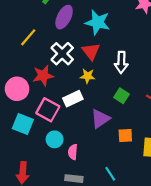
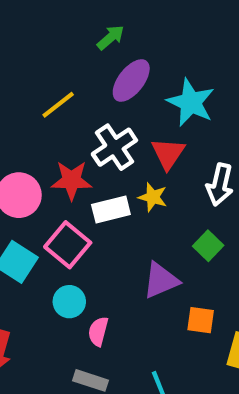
white rectangle: (73, 99) -> (111, 210), moved

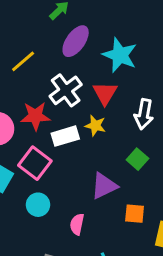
pink semicircle: (98, 331) -> (77, 224), moved

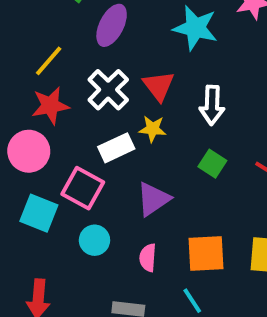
cyan star: (120, 55) -> (195, 28), moved
red star: (35, 116) -> (50, 106), moved
purple triangle: (104, 186) -> (153, 199), moved
orange square: (135, 214) -> (206, 253), moved, size x1.5

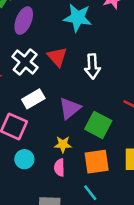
yellow star: (153, 129) -> (63, 144), moved
green square: (212, 164) -> (98, 125), moved, size x1.5
purple triangle: (153, 199) -> (70, 108), moved

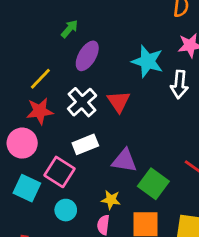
white arrow: (92, 66) -> (179, 85), moved
purple triangle: (70, 108) -> (124, 161), turned 40

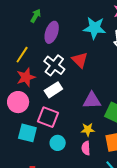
white rectangle: (85, 144) -> (53, 90), moved

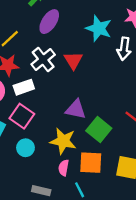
white rectangle: (53, 90) -> (24, 87), moved
yellow star: (88, 130) -> (63, 141), size x1.6
pink semicircle: (86, 148) -> (64, 168), moved

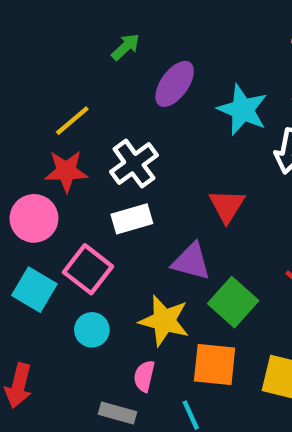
purple ellipse: (49, 22) -> (175, 84), moved
red triangle: (73, 60) -> (227, 206), moved
white rectangle: (24, 87) -> (132, 219), moved
pink semicircle: (64, 168) -> (144, 376), moved

